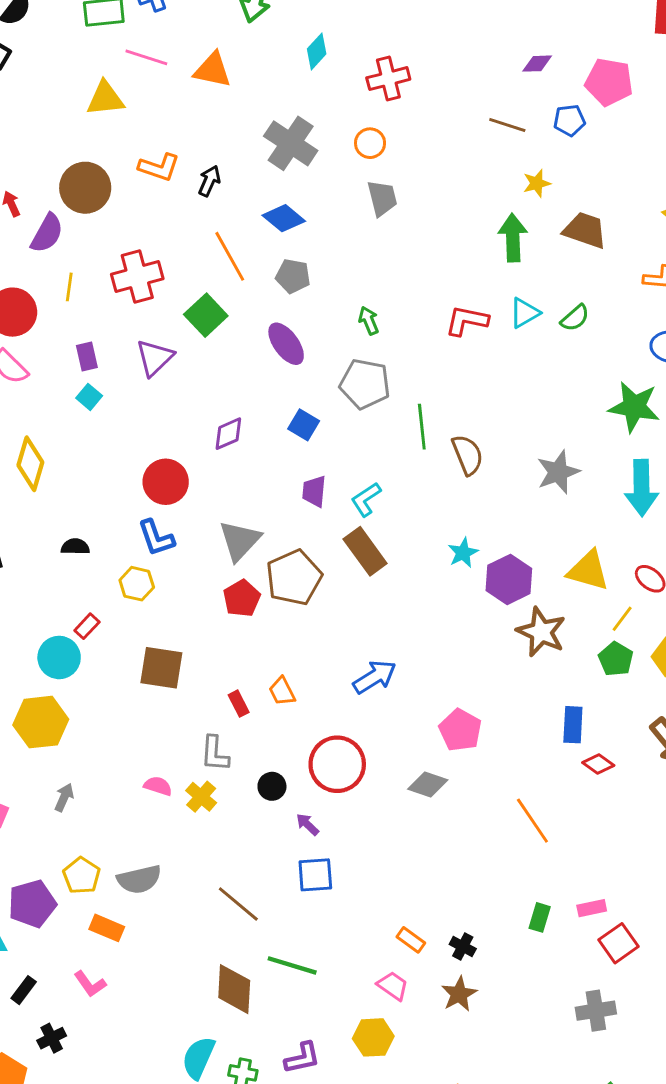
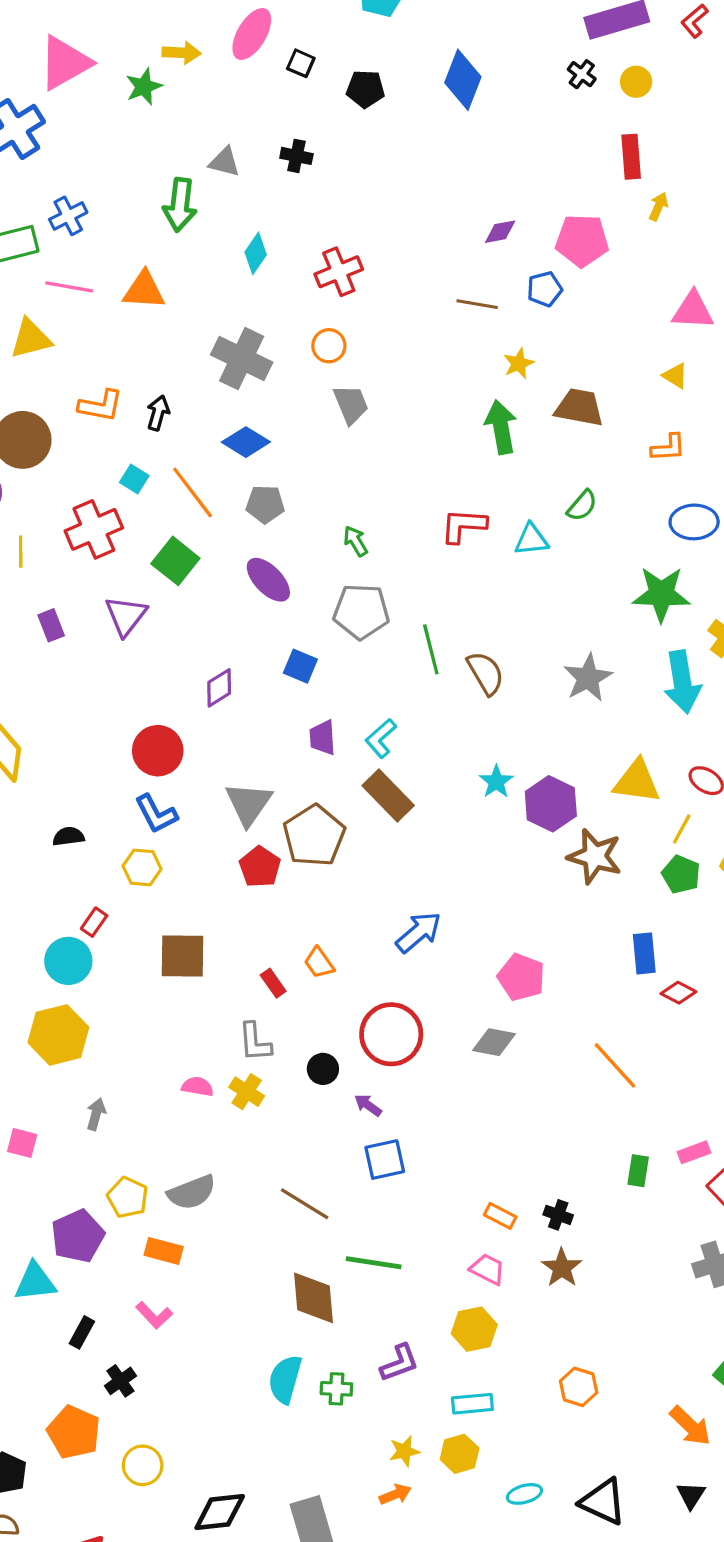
cyan triangle: (525, 313) -> (531, 540), moved, turned 32
cyan square: (89, 397) -> (134, 479), moved

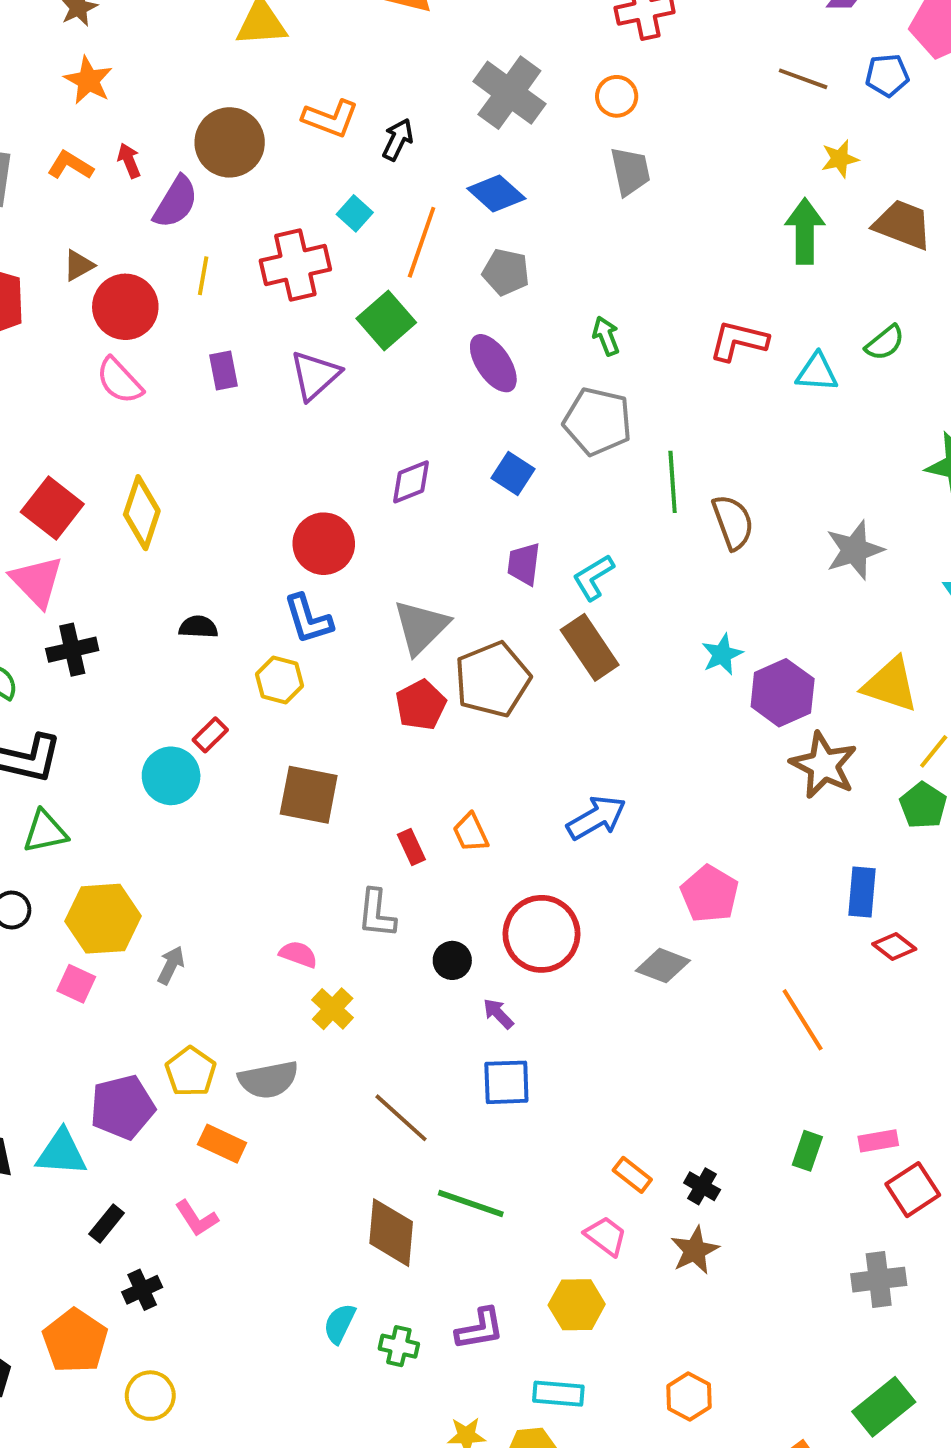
orange line: (193, 492) -> (422, 242), turned 46
yellow hexagon: (58, 1035) -> (103, 919), moved
yellow cross: (247, 1092) -> (333, 1009), moved
cyan semicircle: (285, 1379) -> (340, 1324), size x0.7

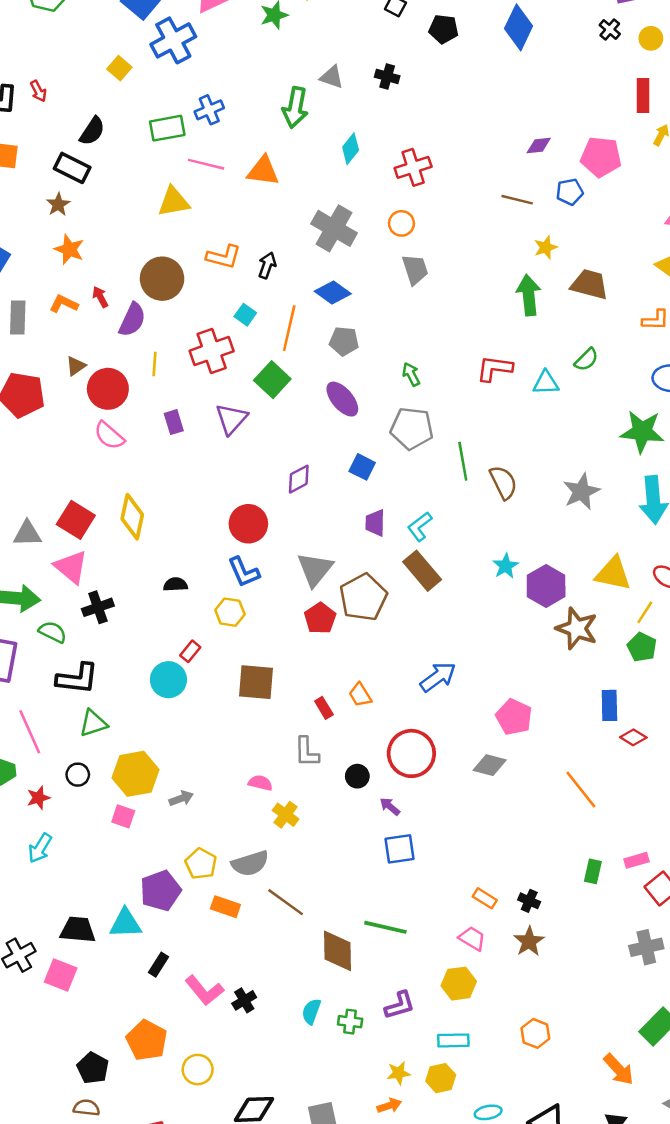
gray arrow: (171, 965) -> (181, 798), turned 50
brown line: (401, 1118) -> (286, 902), moved
pink L-shape: (197, 1218) -> (204, 990), moved, size x1.4
black cross: (142, 1290) -> (244, 1000), moved

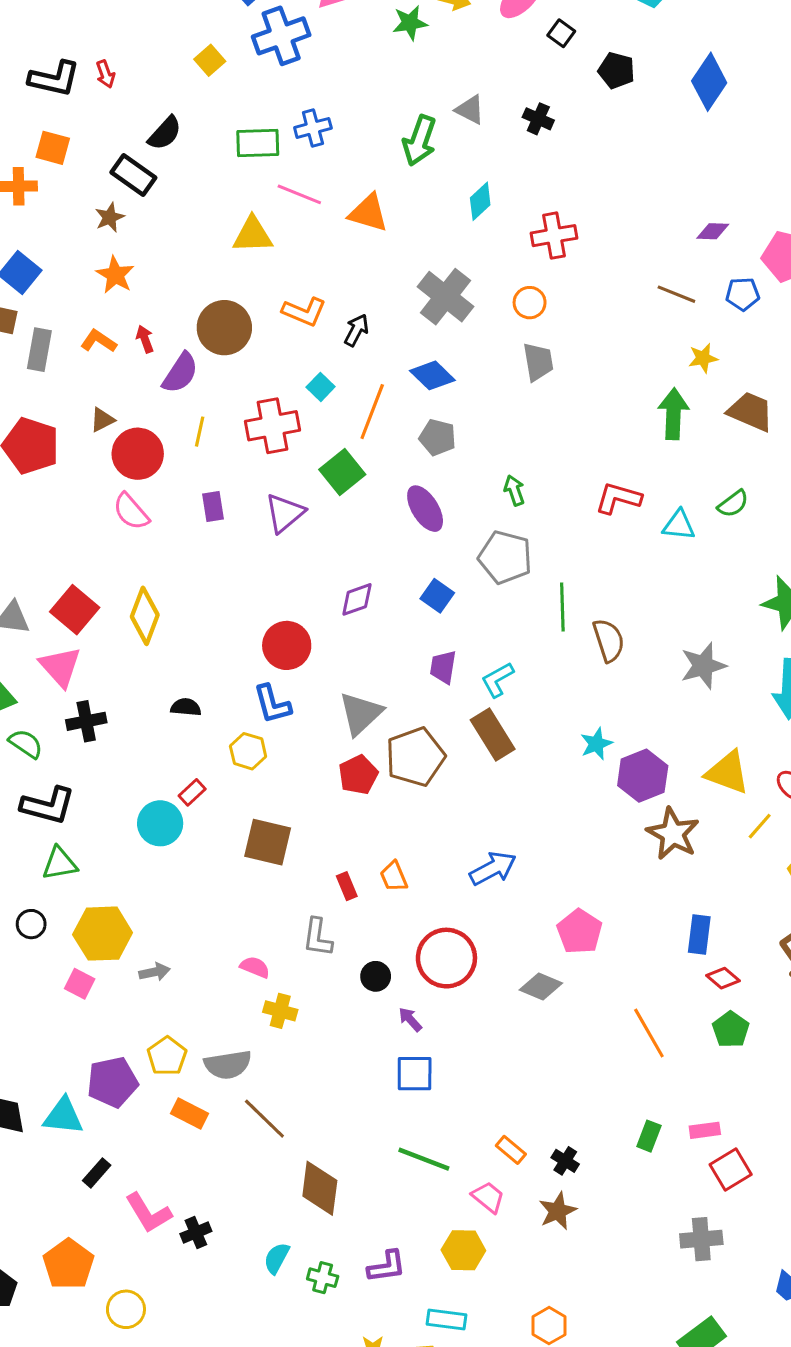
green pentagon: (642, 647) -> (731, 1030), moved
yellow cross: (286, 815) -> (280, 1011), turned -30
green line: (385, 927) -> (424, 1159), moved

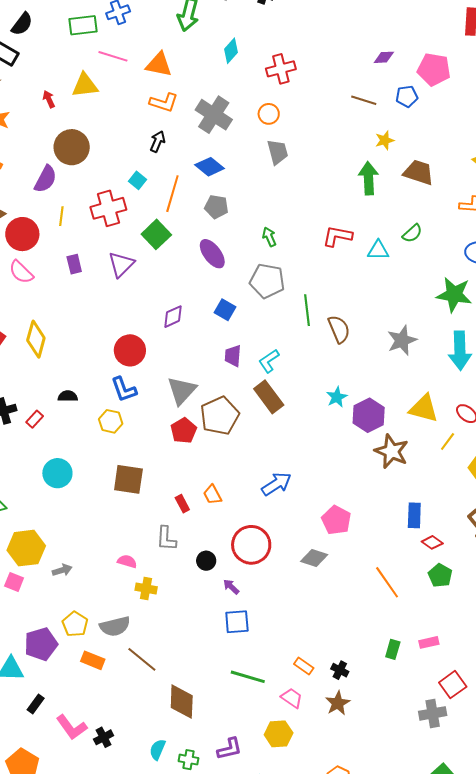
orange L-shape: (304, 312) -> (164, 103), moved
red arrow: (145, 339) -> (49, 99), moved
red rectangle: (192, 792) -> (35, 419), moved
red square: (731, 1170) -> (453, 685), moved

